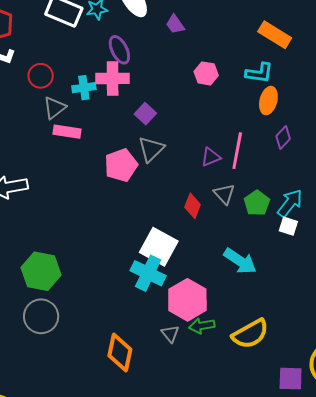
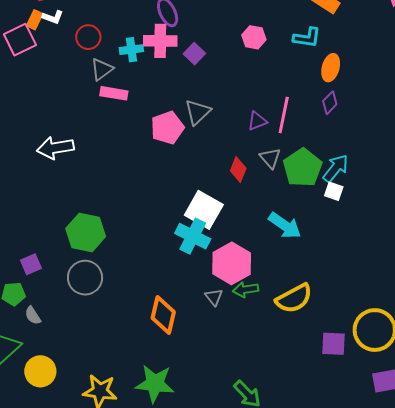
orange ellipse: (268, 101) -> (331, 68), moved
purple square: (145, 114) -> (194, 54), moved
green pentagon: (257, 203) -> (303, 168), size x1.5

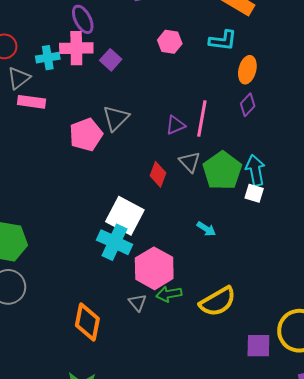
cyan arrow: (336, 168) -> (255, 170), turned -48
cyan arrow: (285, 225) -> (206, 229), size x0.6

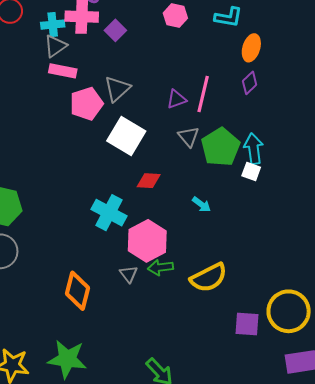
gray triangle: (19, 78) -> (55, 46), moved
pink rectangle: (31, 102) -> (63, 71), moved
red diamond: (158, 174) -> (149, 181), moved, turned 70
white square: (125, 216) -> (126, 136), moved

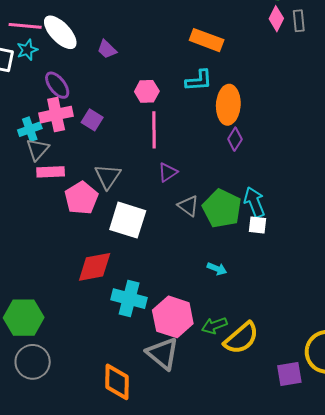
orange ellipse: (251, 48) -> (228, 105), size x1.4
pink line: (203, 94) -> (154, 130), moved
red diamond: (149, 181) -> (95, 267), moved, size x1.5
green arrow: (160, 267) -> (214, 326), moved
gray triangle: (129, 274) -> (163, 354), size x1.8

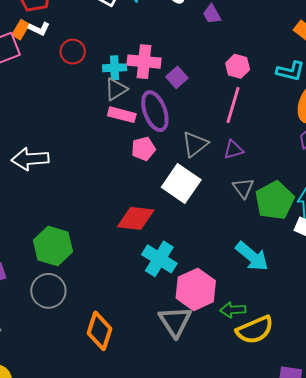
purple ellipse: (57, 85) -> (155, 111), moved, size x1.4
gray triangle: (108, 176) -> (195, 144), moved
pink pentagon: (81, 198) -> (143, 149), size x0.7
cyan arrow: (217, 269) -> (252, 256), size x1.8
orange diamond: (117, 382) -> (99, 331), moved

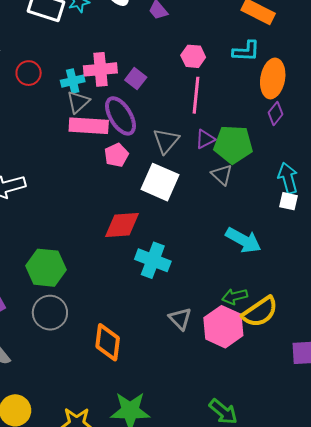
pink rectangle: (122, 115) -> (89, 126), size x1.4
green pentagon: (275, 200) -> (233, 144), moved, turned -30
pink hexagon: (196, 289) -> (223, 327), moved
gray triangle: (175, 321) -> (180, 319), size x0.7

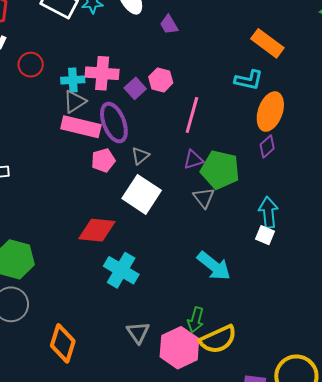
pink hexagon: (193, 56) -> (161, 80), moved
gray triangle: (166, 141) -> (140, 156), moved, size x0.7
green arrow: (235, 296) -> (196, 320), turned -70

